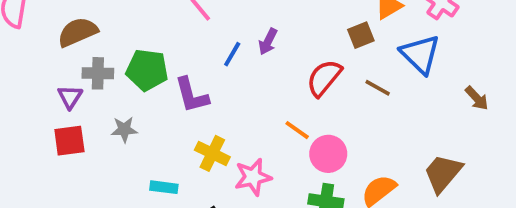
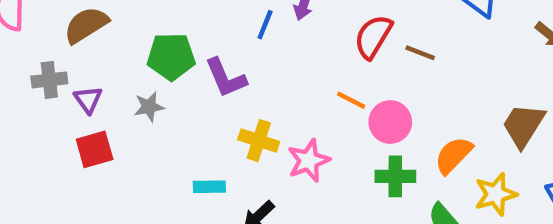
gray cross: (98, 73) -> (49, 80), moved
brown line: (378, 88) -> (420, 53), moved
gray star: (124, 129) -> (149, 107), moved

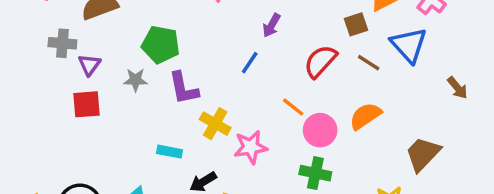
blue line: (265, 25) -> (250, 63), moved
brown line: (420, 53) -> (369, 63), moved
purple L-shape: (226, 78) -> (183, 88), moved
orange semicircle: (453, 155) -> (365, 116), moved

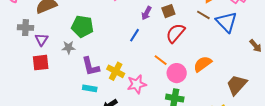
brown square: (356, 24) -> (168, 11), moved
brown line: (369, 63) -> (203, 15), moved
purple L-shape: (183, 88) -> (91, 66), moved

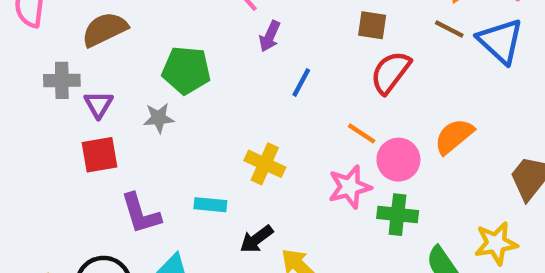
brown square: (168, 11) -> (372, 25), turned 32
purple arrow: (146, 13) -> (270, 36), moved
purple L-shape: (91, 66) -> (141, 214), moved
pink star: (137, 84) -> (350, 187), moved

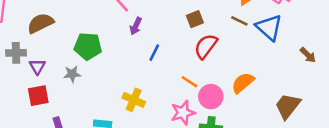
brown square: (372, 25) -> (195, 19), turned -30

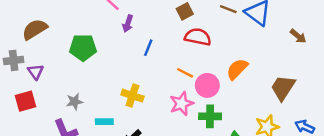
red semicircle: (206, 46) -> (198, 37), turned 70
gray star: (72, 74) -> (75, 102), moved
red square: (38, 96) -> (25, 101), moved

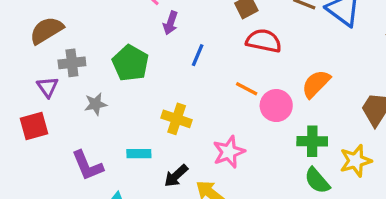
green pentagon: (83, 47) -> (130, 63), moved, turned 30
gray cross: (14, 60) -> (72, 63), moved
gray star: (75, 102) -> (96, 104), moved
pink star: (182, 104) -> (229, 152), moved
green cross: (210, 116) -> (312, 141), moved

